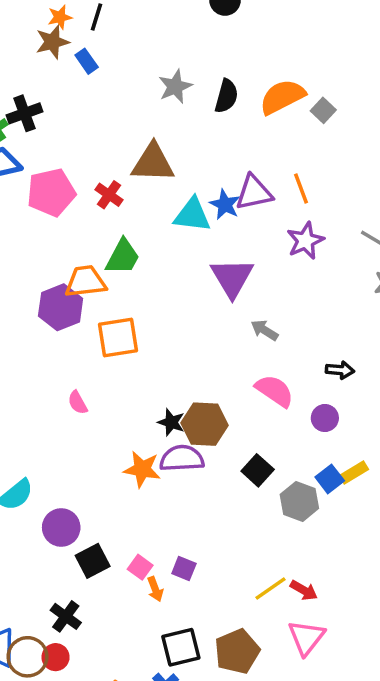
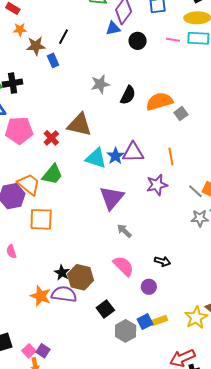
orange star: (60, 17) -> (20, 30), moved
orange line: (301, 188) -> (171, 157), moved
orange trapezoid: (85, 282) -> (29, 184), turned 35
purple square: (184, 568) -> (43, 351), moved

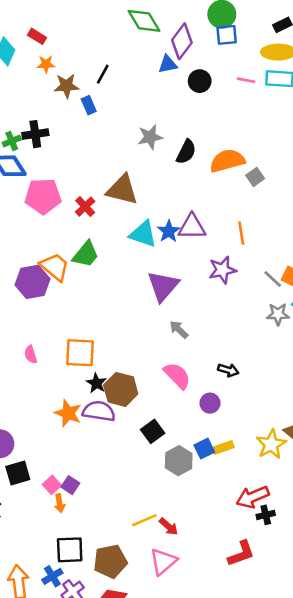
orange square: (41, 219) -> (80, 353), moved

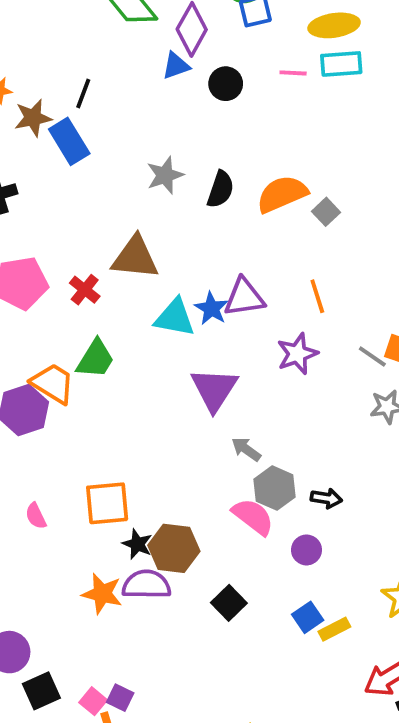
blue rectangle: (89, 105) -> (69, 141), size x1.6
yellow rectangle: (223, 447) -> (334, 629), moved
gray hexagon: (179, 461) -> (275, 488), moved

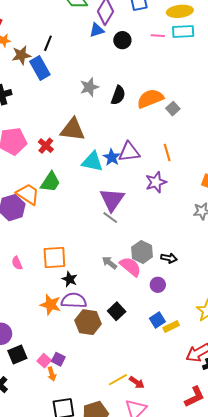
gray line: (372, 357) -> (110, 218), moved
gray arrow: (246, 449) -> (109, 263), moved
brown hexagon: (174, 548) -> (88, 322), moved

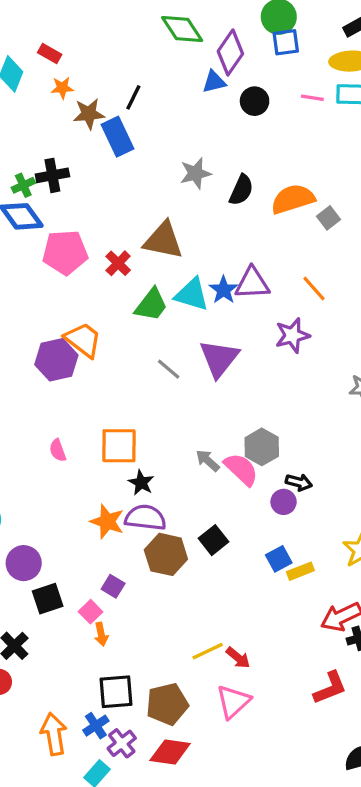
orange line: (167, 153) -> (314, 288), turned -30
green trapezoid: (50, 182) -> (151, 305), moved
gray line: (110, 218) -> (169, 369), moved
black arrow: (169, 258) -> (299, 482), moved
purple square: (58, 359) -> (113, 586), moved

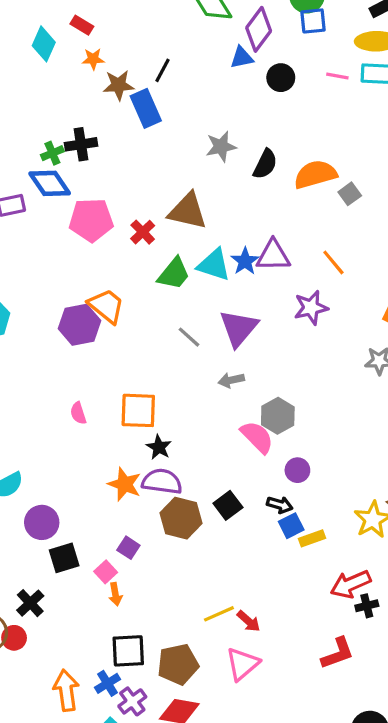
gray arrow: (208, 461) -> (231, 380), moved, turned -55
black arrow: (299, 482) -> (280, 505), moved

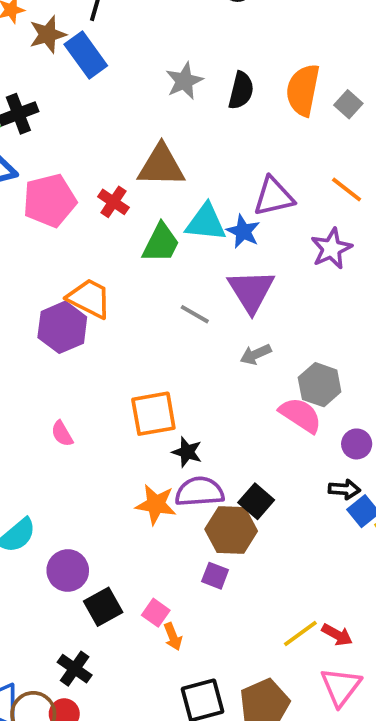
orange semicircle: (315, 174) -> (303, 90), turned -51
blue star: (245, 261) -> (243, 231), moved
pink semicircle: (78, 413) -> (62, 434), moved
black square: (228, 505) -> (256, 501), moved
purple square: (128, 548) -> (215, 576), moved

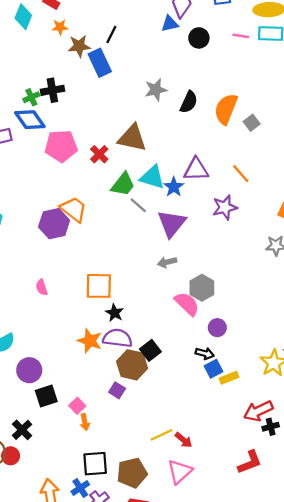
gray line: (195, 314) -> (138, 205), moved

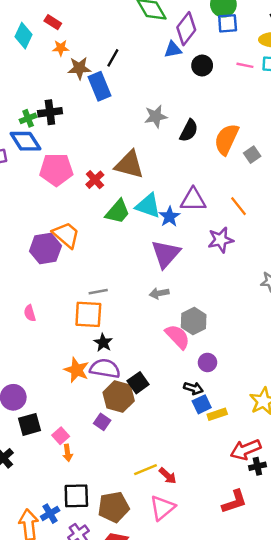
gray line: (138, 205) -> (98, 292), moved, turned -54
blue cross: (80, 488) -> (50, 514), moved

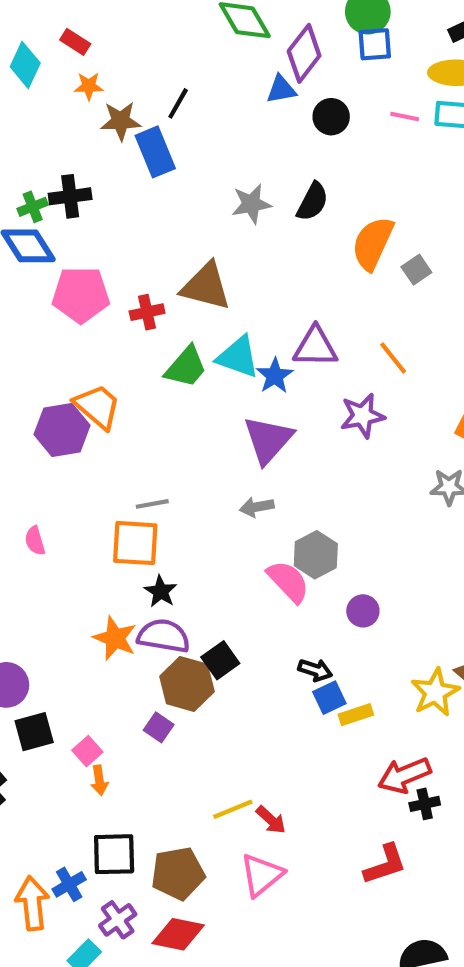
black semicircle: (189, 131) -> (313, 202), moved
red cross: (95, 180) -> (147, 312), turned 30
purple circle: (207, 362) -> (363, 611), moved

